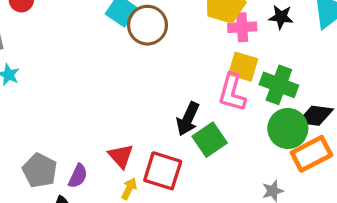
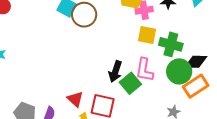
pink L-shape: (232, 92) -> (144, 70), moved

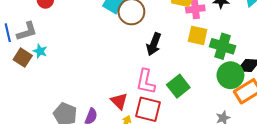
pink L-shape: (144, 70) -> (146, 82), moved
black arrow: (115, 71) -> (154, 44), moved

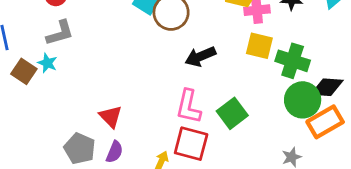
gray L-shape: (27, 31) -> (60, 33), moved
black arrow: (154, 44) -> (200, 56), turned 45
red triangle: (119, 101) -> (111, 116), moved

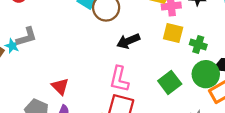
gray L-shape: (60, 33) -> (26, 37), moved
green cross: (293, 61) -> (198, 45), size x0.7
green square: (232, 113) -> (170, 82), moved

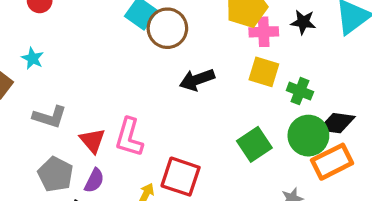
gray L-shape: (26, 37) -> (50, 117), moved, turned 30
cyan star: (12, 46) -> (33, 58), moved
pink L-shape: (119, 79) -> (129, 137), moved

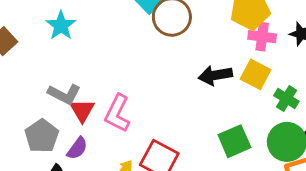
cyan star: (33, 58) -> (61, 26), moved, size x1.4
black arrow: (197, 80) -> (215, 75), moved
gray L-shape: (50, 117) -> (64, 94), moved

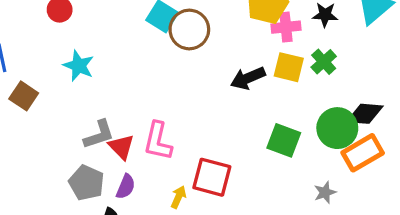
gray L-shape: (64, 94) -> (99, 135), turned -32
green cross: (286, 99) -> (324, 62), moved, turned 30
green square: (234, 141) -> (284, 140), turned -32

